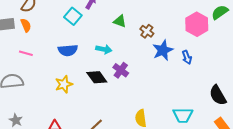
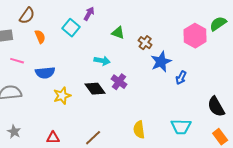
orange semicircle: (26, 25) -> (40, 37), moved
blue semicircle: (68, 50) -> (45, 73), moved
pink line: (26, 53) -> (17, 61), moved
blue arrow: (187, 57) -> (181, 78), moved, turned 48

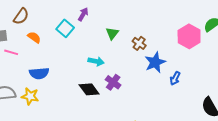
green triangle: (118, 33) -> (112, 33), turned 48
orange semicircle: (40, 37) -> (34, 37), turned -32
pink line: (17, 61) -> (11, 52), moved
yellow star: (62, 96) -> (30, 96), moved, turned 30

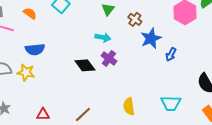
cyan arrow: (96, 61) -> (103, 37), moved

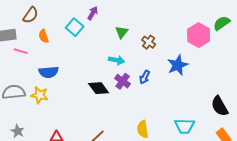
orange semicircle: (30, 13) -> (44, 36), turned -144
blue star: (151, 38) -> (178, 65), moved
blue arrow: (171, 54) -> (145, 77), moved

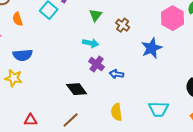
blue arrow: (145, 77) -> (117, 74), moved, turned 72
black diamond: (99, 88) -> (77, 89), moved

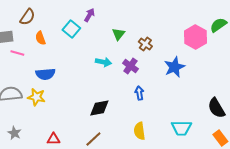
cyan arrow: (91, 43) -> (103, 62), moved
purple cross: (97, 64) -> (130, 66), moved
blue arrow: (117, 74) -> (139, 93), turned 72
black diamond: (77, 89) -> (99, 108), turned -65

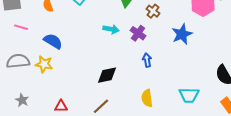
pink line: (17, 53) -> (21, 27), moved
blue semicircle: (45, 74) -> (53, 41), turned -144

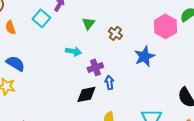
purple cross: (138, 33) -> (95, 67), moved, turned 35
black diamond: (107, 75) -> (86, 94), moved

